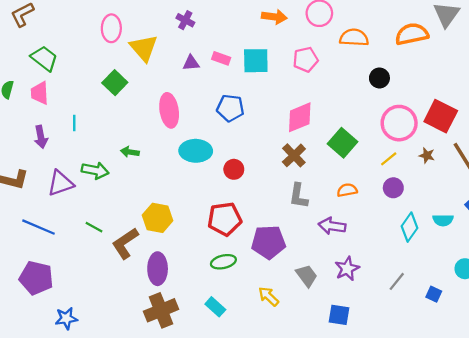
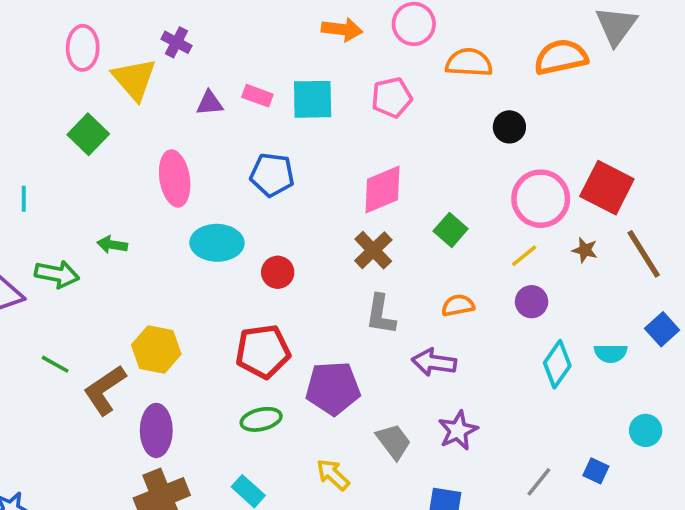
purple cross: (185, 20) -> (176, 42), moved
green square: (342, 143) -> (451, 230), size x0.7
gray line: (397, 281) -> (539, 482), moved

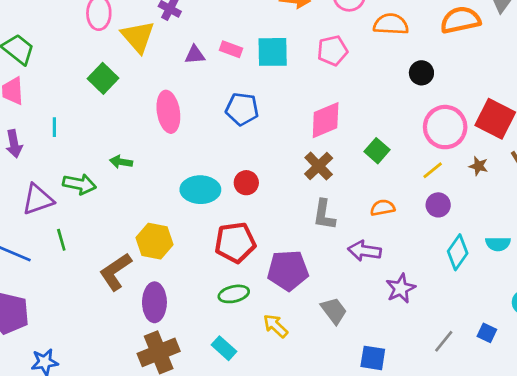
cyan ellipse: (217, 243) -> (200, 190), moved
green line: (55, 364) -> (61, 240), moved, turned 45
purple star: (458, 430) -> (401, 288), moved
yellow arrow: (333, 475) -> (275, 326), moved

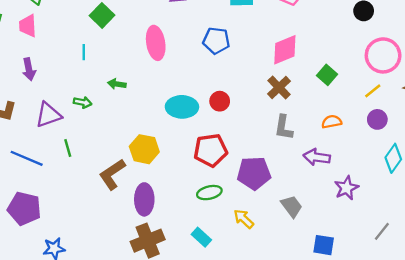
cyan line: (54, 127) -> (84, 52), moved
green arrow: (79, 184) -> (83, 102), size x0.7

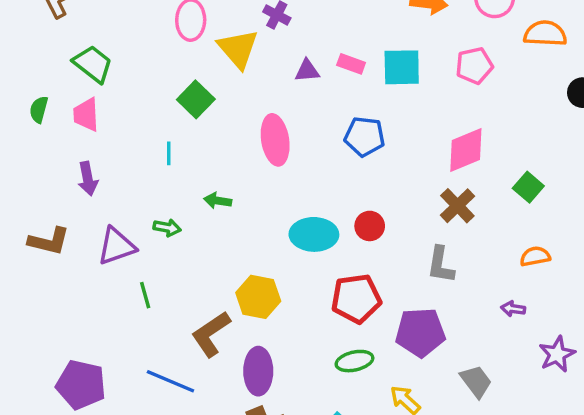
gray L-shape: (284, 127) -> (441, 265), moved
purple arrow: (317, 157) -> (513, 309), size x0.6
blue line: (27, 158) -> (170, 381), moved

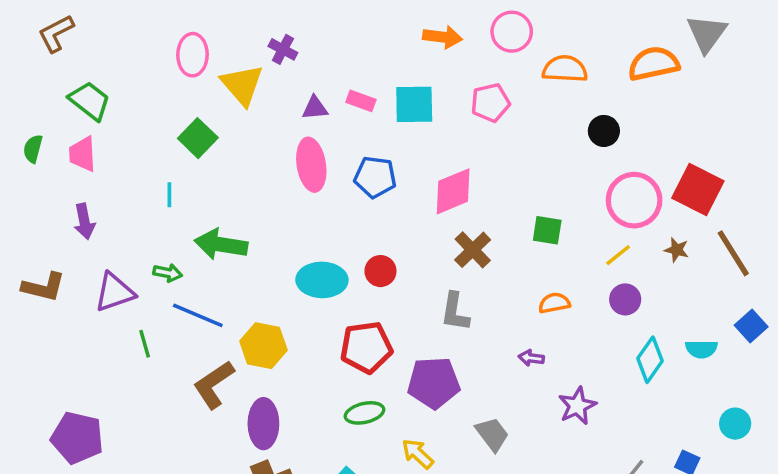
pink ellipse: (275, 140) -> (311, 165), moved
pink diamond: (466, 150) -> (453, 191), moved
green square: (528, 187) -> (547, 230), turned -32
green arrow: (218, 201) -> (221, 244), size x1.8
blue line: (170, 381) -> (198, 315), moved

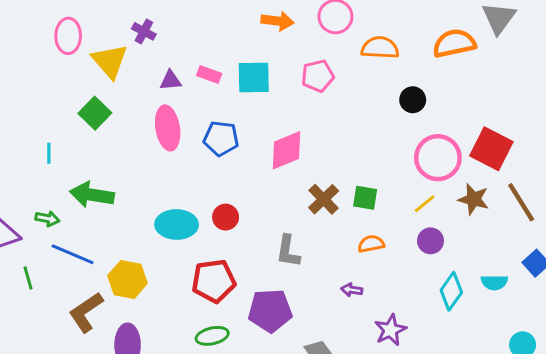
green square: (198, 138) -> (95, 113), moved
green square: (547, 230) -> (365, 198), moved
brown cross: (473, 250) -> (324, 199), moved
brown star: (677, 250) -> (474, 199), size x1.5

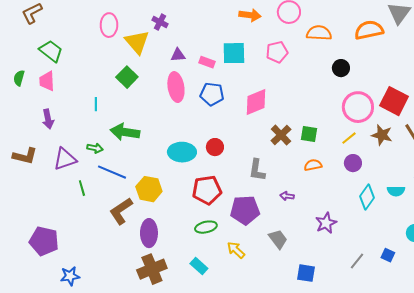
pink rectangle: (209, 74) -> (207, 62), moved
purple arrow: (352, 290) -> (287, 196), moved

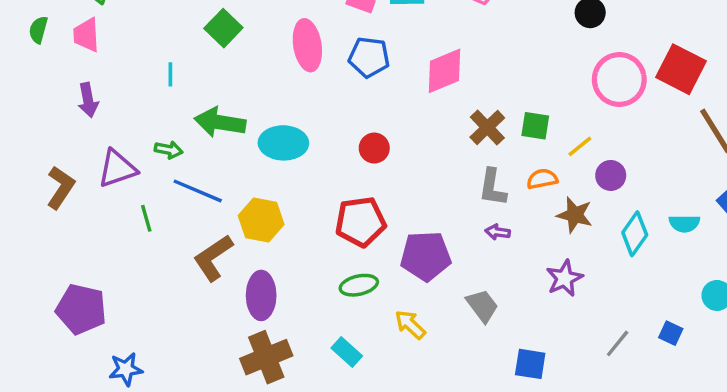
brown star: (382, 135) -> (575, 215), moved
yellow line: (349, 138) -> (580, 146), moved
cyan ellipse: (182, 152) -> (283, 143), moved
brown L-shape: (25, 156) -> (61, 187), moved, turned -70
gray L-shape: (257, 170) -> (492, 187), moved

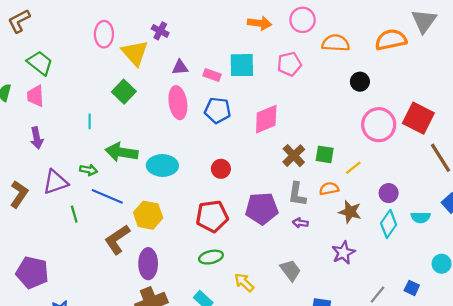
purple circle: (611, 175) -> (389, 193), moved
purple pentagon: (426, 256) -> (262, 209), moved

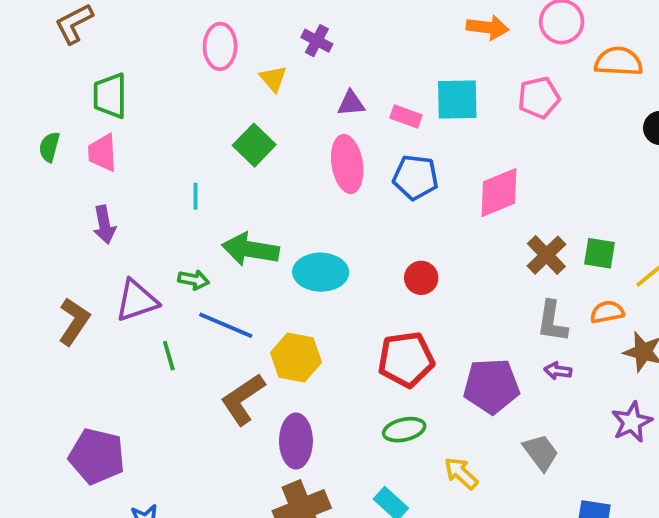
yellow triangle: (135, 53) -> (273, 79), size x0.6
green trapezoid: (40, 63) -> (110, 96), turned -128
purple pentagon: (262, 209) -> (491, 386), moved

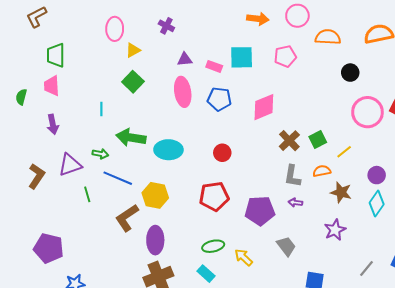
yellow triangle: (273, 79) -> (133, 50), moved, turned 42
green semicircle: (49, 147) -> (21, 97), moved
green square: (600, 253) -> (318, 140), turned -36
green ellipse: (404, 430) -> (213, 246), moved

